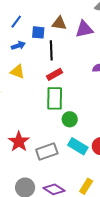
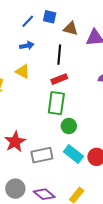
blue square: (38, 32) -> (50, 17), moved

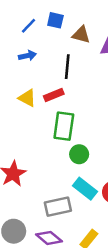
yellow triangle: (23, 71) -> (27, 98), moved
red rectangle: (59, 79) -> (54, 95), moved
gray rectangle: (42, 155) -> (58, 207), moved

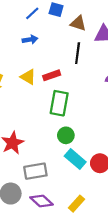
black line: (67, 67) -> (78, 53), moved
green circle: (79, 154) -> (66, 135), moved
gray rectangle: (58, 207) -> (35, 171), moved

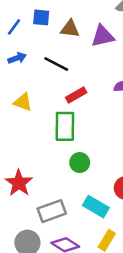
black line: (78, 53) -> (56, 64), moved, turned -60
red rectangle: (52, 75) -> (76, 95), moved
cyan rectangle: (75, 159) -> (96, 207), moved

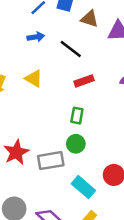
green rectangle: (65, 126) -> (77, 116), moved, size x0.6
gray rectangle: (52, 211) -> (51, 161), moved

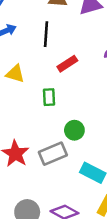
black line: (71, 49) -> (46, 34), turned 70
green rectangle: (77, 116) -> (49, 97), moved

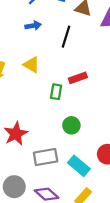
red rectangle: (67, 64) -> (78, 78), moved
gray rectangle: (53, 154) -> (46, 157), moved

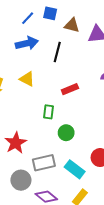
blue arrow: (33, 26) -> (27, 43), size x1.5
green rectangle: (56, 92) -> (49, 112), moved
gray circle: (14, 187) -> (21, 180), moved

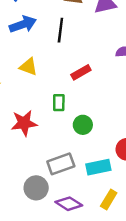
red star: (16, 143) -> (24, 123), moved, turned 30
cyan rectangle: (75, 169) -> (98, 167), turned -42

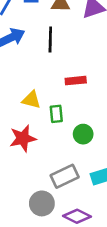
yellow triangle: (28, 67) -> (31, 100), moved
red rectangle: (81, 72) -> (76, 81), turned 30

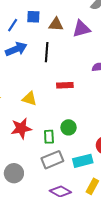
green rectangle: (56, 114) -> (49, 137), moved
gray circle: (42, 203) -> (14, 173), moved

